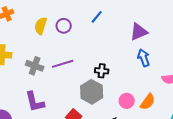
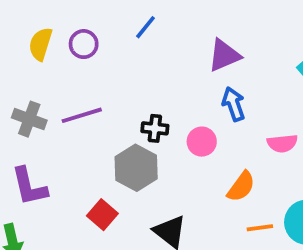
pink circle: (127, 101) -> (202, 142), moved

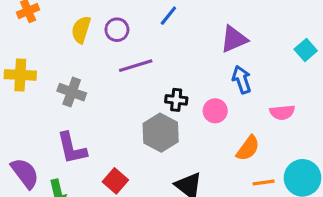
purple line: (82, 115) -> (136, 66), moved
red square: (102, 215) -> (115, 181), moved

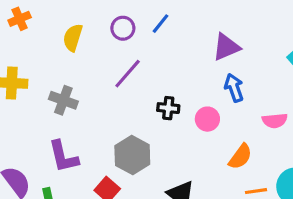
purple circle: (117, 30) -> (123, 28), moved
purple line: (136, 66) -> (128, 74), turned -32
gray hexagon: (161, 133) -> (132, 155), moved

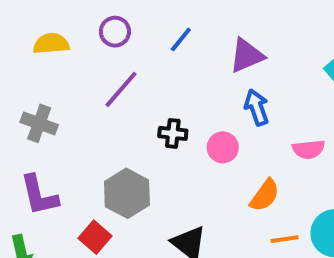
blue line: (160, 24) -> (181, 40), moved
yellow semicircle: (73, 38) -> (51, 44), turned 68

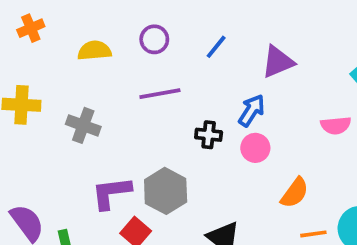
purple line: (121, 89) -> (160, 94), turned 39
blue arrow: (257, 107) -> (252, 110), moved, turned 52
pink semicircle: (309, 149) -> (336, 125), moved
purple L-shape: (39, 195) -> (111, 193), moved, turned 96

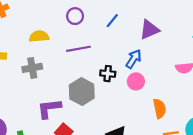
yellow semicircle: (94, 51) -> (39, 36), moved
gray cross: (83, 125) -> (32, 68), turned -30
gray hexagon: (166, 191) -> (82, 92), moved
orange semicircle: (295, 193) -> (160, 108), turned -48

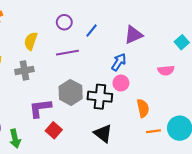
blue line: (112, 21) -> (92, 31), moved
yellow semicircle: (39, 36) -> (31, 41), turned -66
black cross: (108, 74) -> (100, 97), moved, size x1.6

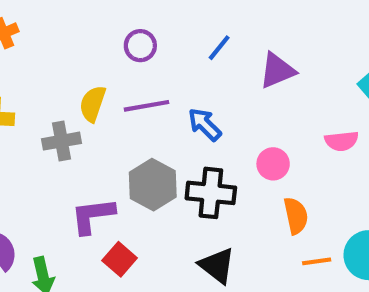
blue line: (92, 31) -> (219, 48), moved
yellow semicircle: (31, 41) -> (93, 104), moved
blue arrow: (119, 62) -> (205, 124), moved, turned -78
pink circle: (121, 83) -> (273, 164), moved

